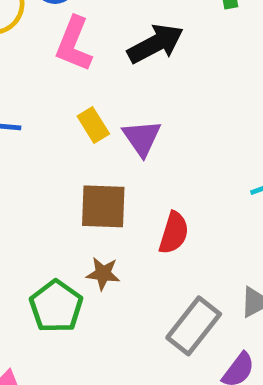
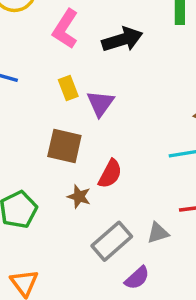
brown star: (103, 274) -> (79, 197), moved

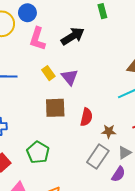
brown star: (79, 197) -> (109, 131), moved
gray triangle: (158, 233) -> (125, 153), moved

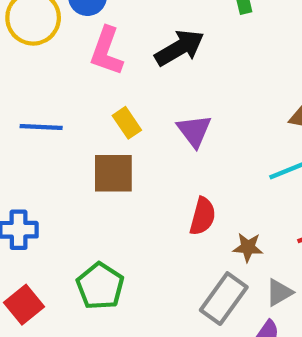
purple triangle: (70, 77) -> (194, 131), moved
brown square: (55, 108) -> (113, 173), moved

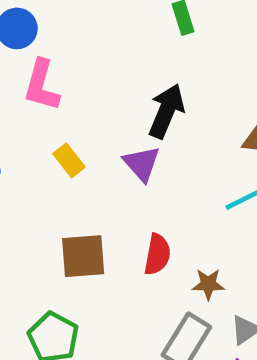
black arrow: (179, 48) -> (166, 111), moved, turned -33
brown square: (113, 173) -> (83, 256), moved

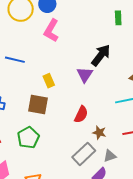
yellow rectangle: (69, 160) -> (49, 81), moved
brown square: (83, 256) -> (38, 105), moved

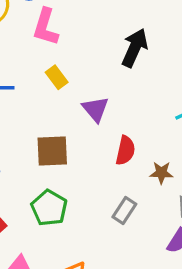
purple triangle: (85, 75) -> (95, 109), moved
yellow rectangle: (49, 81) -> (57, 77), moved
gray rectangle: (84, 154) -> (124, 210), moved, size x0.7

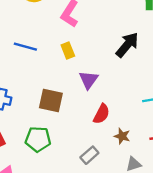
green pentagon: (49, 208) -> (38, 139), turned 30

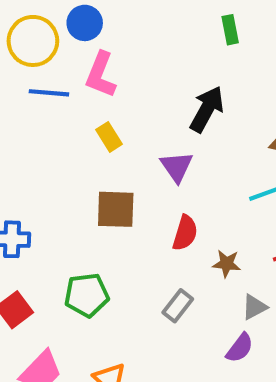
blue line: (25, 47) -> (49, 93), moved
purple triangle: (89, 80) -> (177, 167), moved
brown square: (51, 101) -> (116, 209), moved

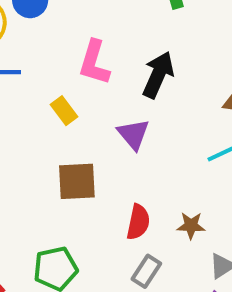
pink L-shape: (101, 75) -> (94, 63), moved
red semicircle: (185, 233) -> (138, 222), moved

